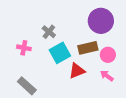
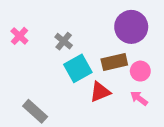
pink cross: (24, 48) -> (19, 36), moved, turned 32

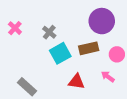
pink circle: (140, 71) -> (117, 54), moved
red triangle: (100, 92) -> (76, 82), moved, turned 30

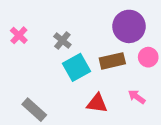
pink circle: (117, 54) -> (148, 57), moved

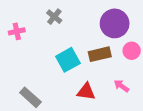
pink cross: (19, 35) -> (17, 31), turned 35
gray cross: (62, 40) -> (54, 17), moved

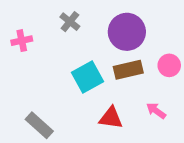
purple circle: (115, 23) -> (127, 32), moved

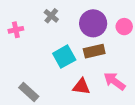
pink circle: (169, 65) -> (124, 27), moved
pink arrow: (156, 111) -> (115, 81), size x1.5

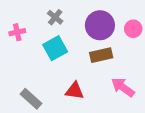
cyan square: (64, 57) -> (55, 48), moved
red triangle: (81, 87) -> (75, 91), moved

